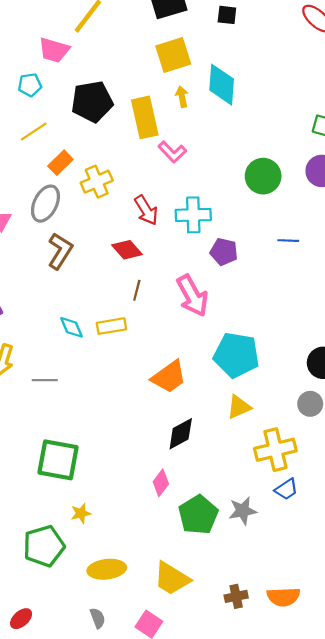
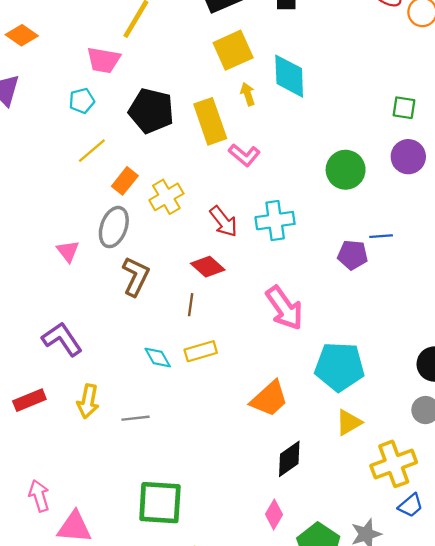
black pentagon: (92, 102) -> (151, 111), turned 30
purple pentagon: (224, 252) -> (353, 255), moved
brown line: (137, 290) -> (191, 305), moved

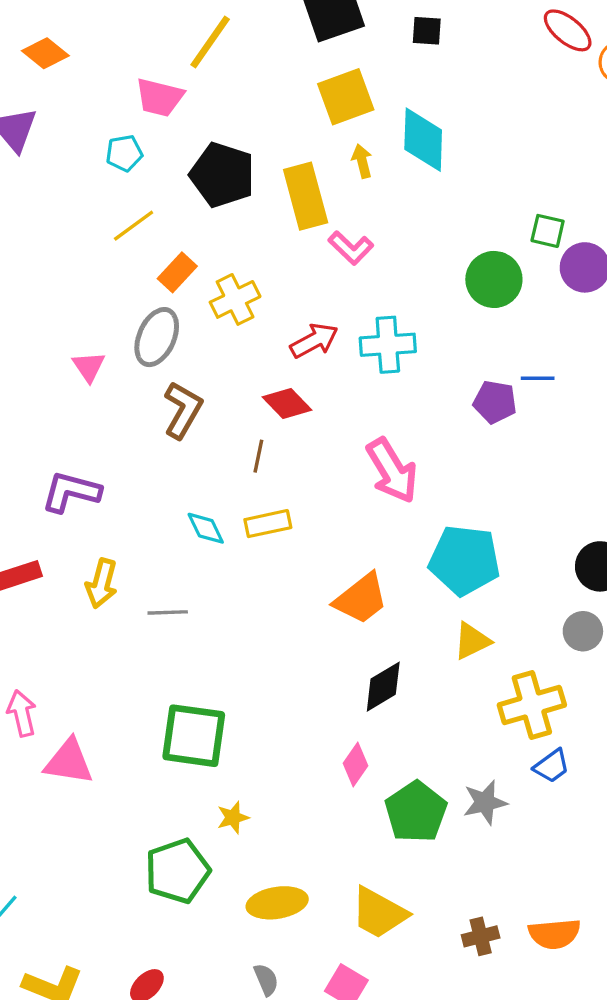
green square: (404, 108) -> (548, 231), moved
red arrow: (224, 221) -> (314, 341), turned -84
purple L-shape: (62, 339) -> (71, 492), turned -45

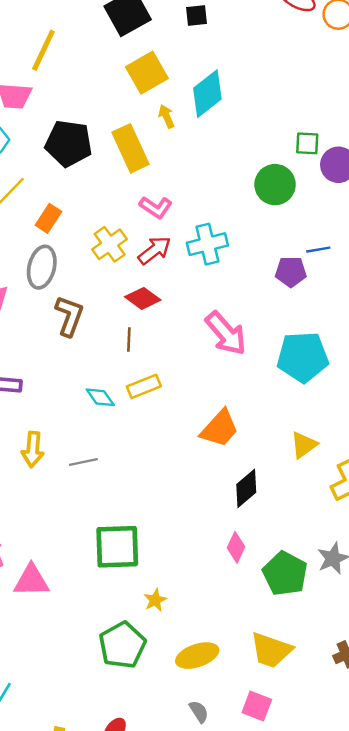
cyan diamond: (423, 140) -> (207, 94), turned 60
pink L-shape: (351, 248) -> (156, 207), moved
yellow cross: (235, 299) -> (110, 244), moved
cyan pentagon: (465, 560) -> (303, 357), moved

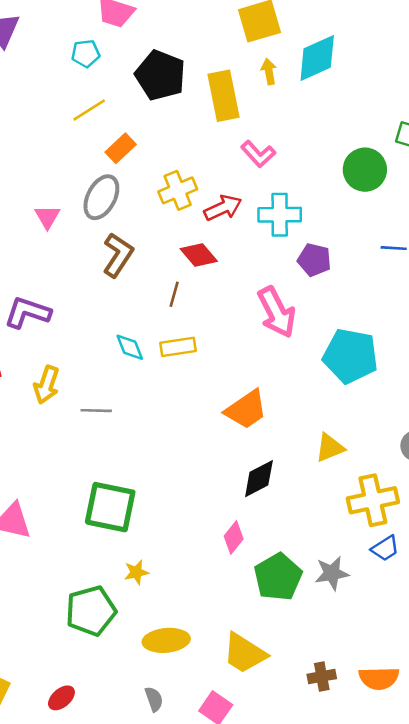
pink L-shape: (156, 207) -> (258, 154), moved
purple pentagon: (291, 272) -> (314, 260), moved

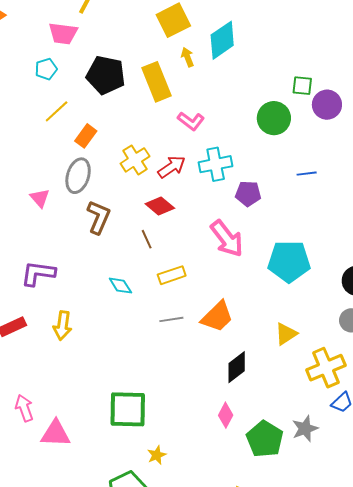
brown line: (174, 294) -> (147, 239), turned -30
yellow rectangle: (178, 347) -> (172, 275), moved
gray line: (96, 411) -> (171, 319), moved

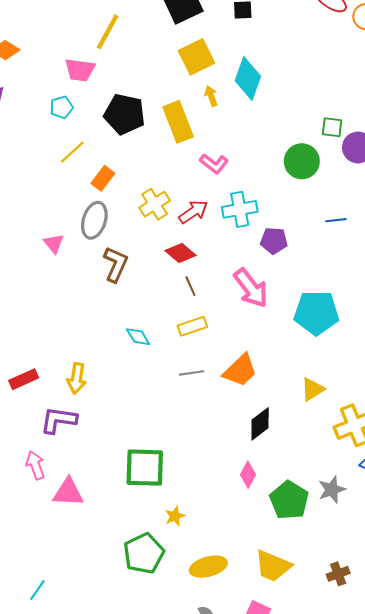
cyan diamond: (222, 40) -> (248, 78), turned -36
brown line: (147, 239) -> (190, 286), moved
purple L-shape: (38, 273) -> (59, 420), moved

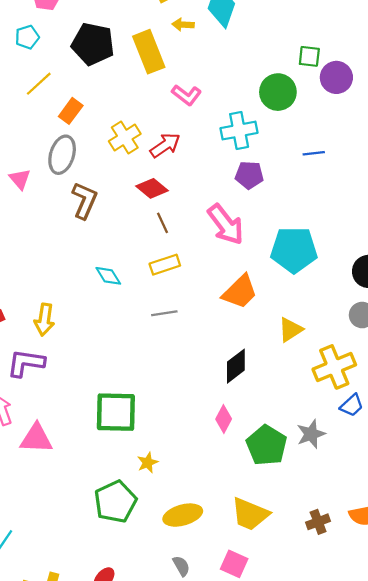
yellow arrow: (211, 96) -> (183, 25), turned -66
cyan cross: (240, 209) -> (239, 131), moved
orange trapezoid: (240, 370) -> (240, 292), moved

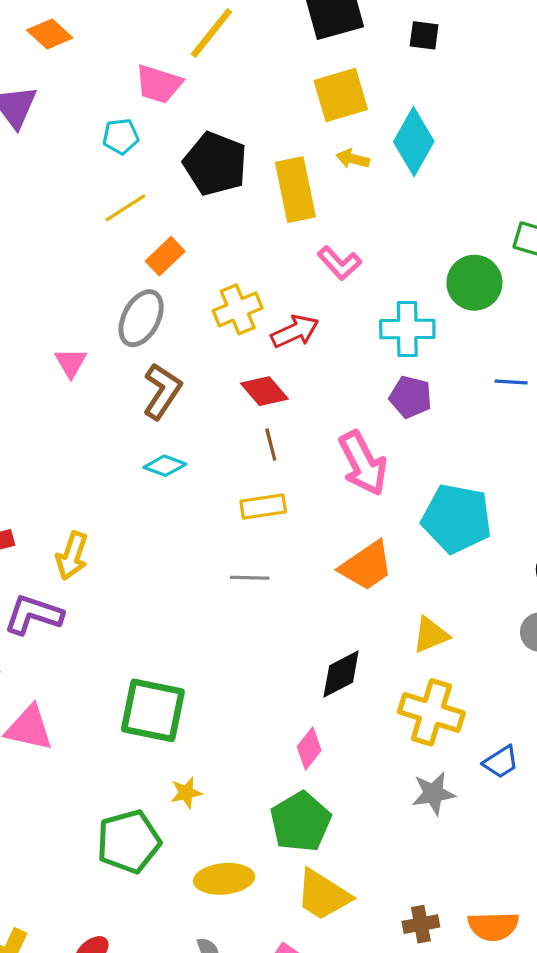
pink triangle: (20, 179) -> (71, 363), moved
cyan diamond: (108, 276) -> (165, 466), moved, turned -48
yellow cross: (334, 367) -> (431, 712), moved, turned 30
green pentagon: (267, 445) -> (300, 822), moved

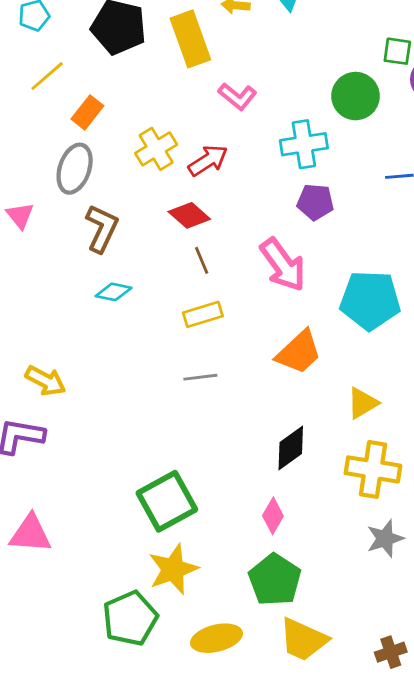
yellow arrow: (72, 556) -> (45, 381), turned -72
green square: (153, 710) -> (167, 501), moved, turned -32
yellow star: (186, 793) -> (173, 569), size x1.8

